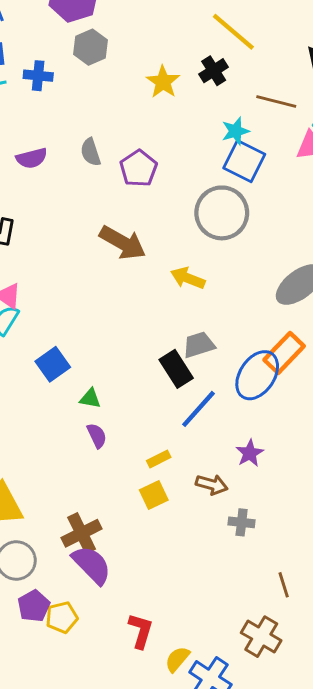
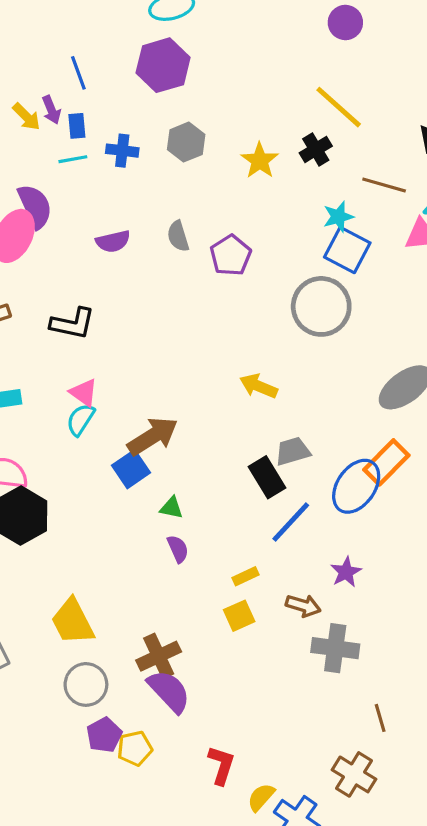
gray hexagon: (90, 47) -> (186, 142), moved
brown arrow: (123, 243) -> (153, 436), moved, turned -63
yellow arrow: (188, 278) -> (259, 386), moved
gray cross: (242, 522) -> (335, 648), size x1.6

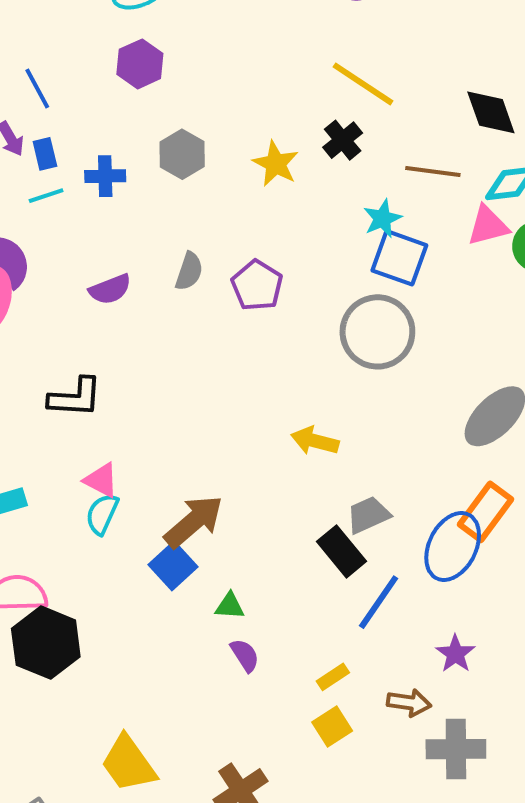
purple hexagon: (163, 65) -> (140, 64), size x0.7
gray semicircle: (178, 236) -> (189, 271), turned -136

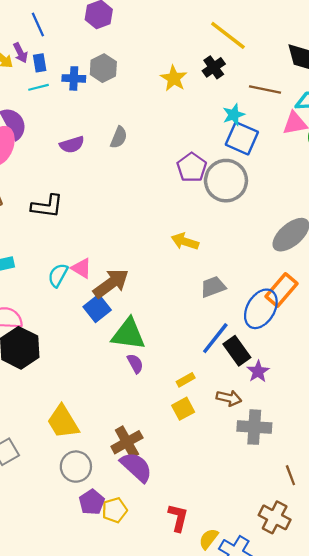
gray hexagon: (182, 154) -> (103, 68), moved
purple pentagon: (257, 285) -> (192, 167), moved
pink triangle: (101, 480) -> (81, 268), moved
black rectangle: (341, 551) -> (237, 351), moved
green triangle: (230, 606) -> (128, 334), size x2.0

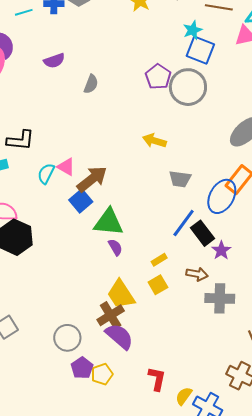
gray semicircle: (119, 137) -> (91, 84), moved
black L-shape: (47, 206) -> (20, 140), moved
gray trapezoid: (213, 287) -> (180, 179), turned -150
yellow trapezoid: (63, 422) -> (121, 294), moved

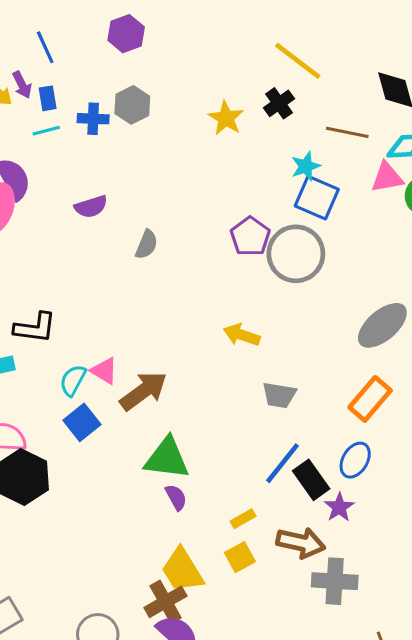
blue ellipse: (222, 196) -> (355, 460), moved, size x0.7
blue square: (81, 201) -> (82, 422), moved
brown arrow: (197, 274) -> (301, 543), size x1.4

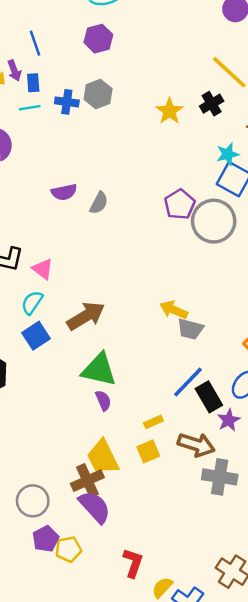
purple semicircle: (91, 207) -> (64, 192), moved
yellow arrow: (242, 335) -> (174, 310), moved
pink triangle: (104, 371) -> (43, 269), moved

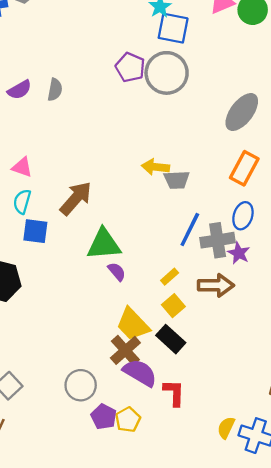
blue square: (36, 336) -> (35, 231), turned -32
black rectangle: (209, 397) -> (171, 339), moved
gray cross: (220, 477) -> (218, 240), moved
red L-shape: (133, 563) -> (174, 393), moved

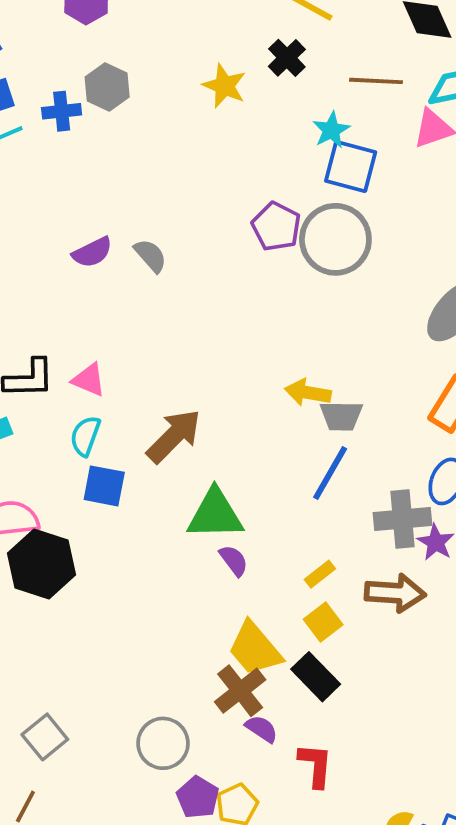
gray semicircle: (55, 90) -> (150, 256), turned -55
blue line: (190, 230) -> (330, 473), moved
purple semicircle: (140, 373) -> (262, 729), size x0.6

